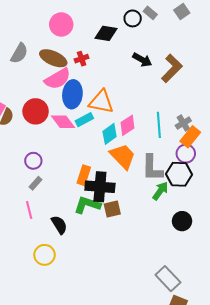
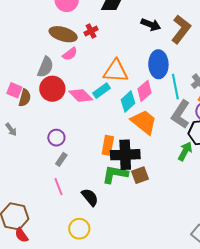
gray semicircle: (19, 53) -> (45, 67), moved
pink semicircle: (58, 79) -> (70, 54), size x0.6
blue ellipse: (72, 94) -> (158, 64), moved
gray L-shape: (152, 168) -> (181, 114), moved, turned 40

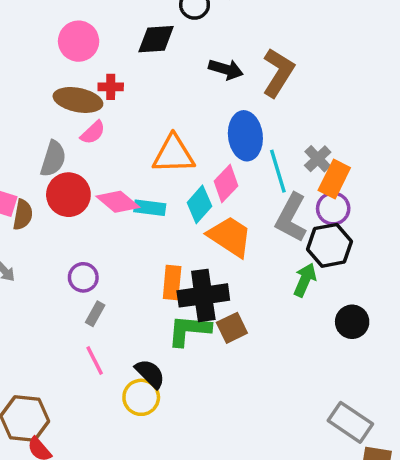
red cross: (91, 31) -> (111, 87), moved, turned 32
cyan rectangle: (102, 91) -> (150, 208), moved, turned 48
yellow circle: (79, 229) -> (141, 397), moved

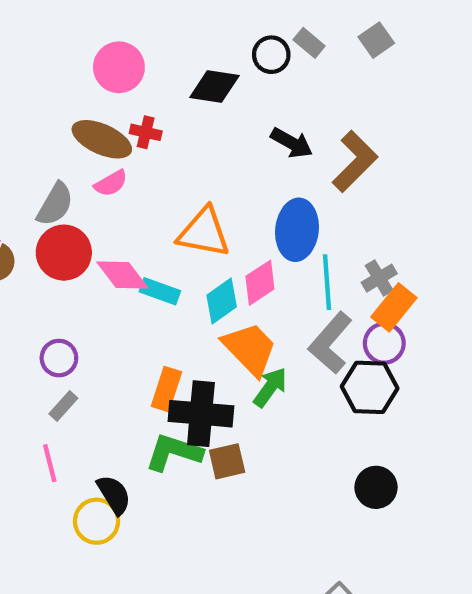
green arrow: (305, 280) -> (270, 387), moved

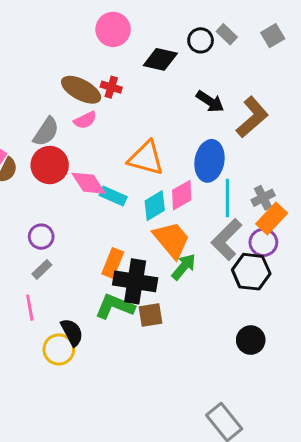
pink circle: (119, 67) -> (113, 29), moved

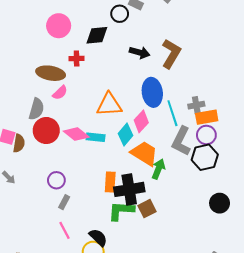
red cross: (111, 87) -> (77, 58), moved
gray cross: (263, 198) -> (196, 105), turned 35
orange rectangle: (272, 218) -> (207, 117), turned 55

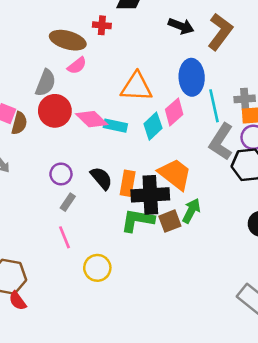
orange trapezoid: (144, 153) -> (175, 174), moved
green arrow: (158, 169) -> (191, 211), moved
black semicircle: (98, 237) -> (101, 178), moved

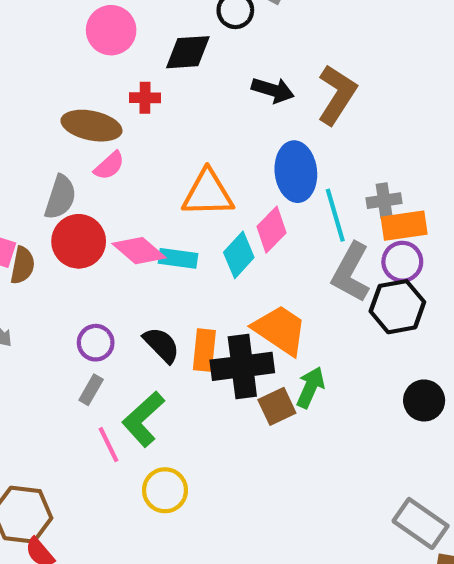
gray rectangle: (68, 202) -> (91, 390), moved
green L-shape: (137, 220) -> (143, 419), moved, turned -48

